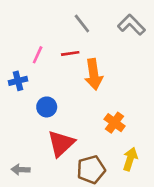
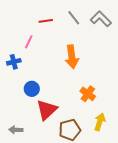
gray line: (82, 23) -> (74, 18), moved
red line: (70, 53) -> (46, 21), moved
blue circle: (47, 107) -> (32, 89), moved

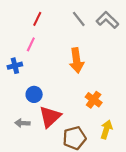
red line: (46, 21) -> (37, 19), moved, turned -56
gray arrow: (16, 130) -> (22, 123), moved

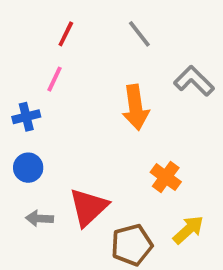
gray L-shape: (107, 20) -> (194, 81), moved
blue circle: (34, 94) -> (28, 168), moved
yellow arrow: (106, 129) -> (188, 230), turned 30

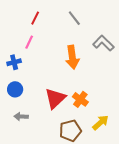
orange cross: (166, 177) -> (80, 99), moved
red triangle: (88, 207) -> (55, 98), moved

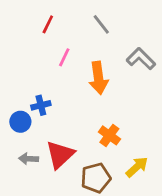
pink line: (29, 42) -> (64, 57), moved
blue cross: (14, 62) -> (41, 105), moved
red triangle: (55, 98) -> (60, 155), moved

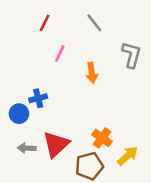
gray L-shape: (141, 59) -> (131, 55), turned 60
orange arrow: (98, 78) -> (92, 73), size x0.7
orange cross: (109, 135) -> (102, 138), moved

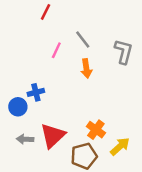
red line: (45, 23) -> (45, 12), moved
gray line: (94, 23) -> (83, 40), moved

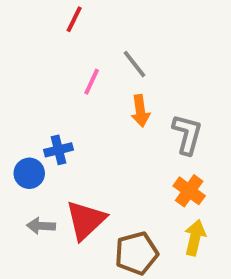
gray L-shape: (124, 52) -> (187, 134), moved
orange cross: (96, 130) -> (189, 191), moved
yellow arrow: (120, 146) -> (195, 238), turned -35

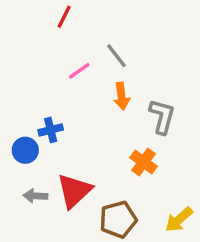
pink line: (92, 82) -> (79, 71), turned 30
orange cross: (189, 191) -> (144, 162), moved
yellow arrow: (195, 238) -> (179, 220), moved, turned -144

